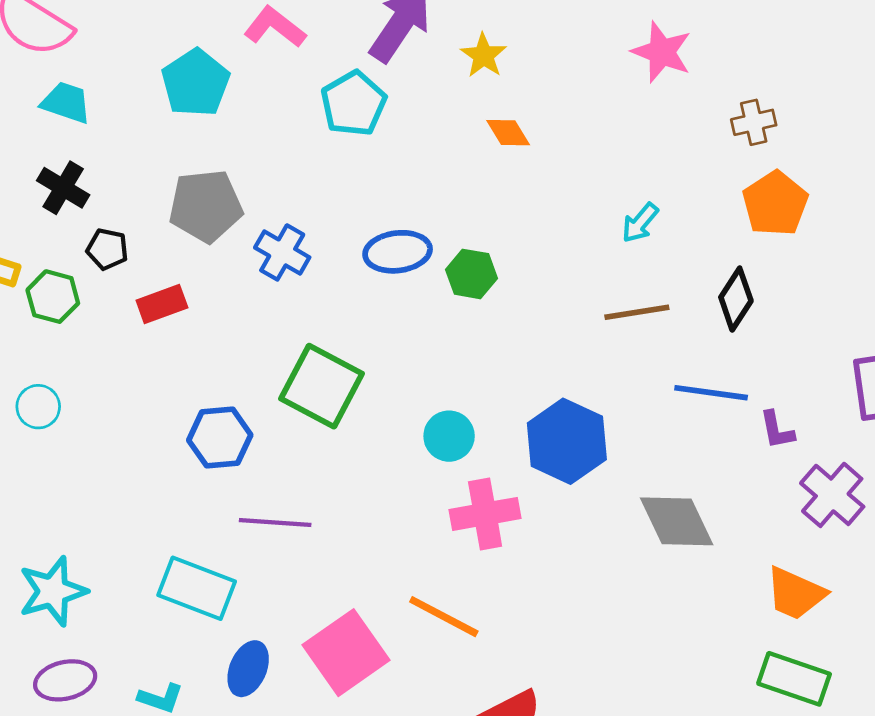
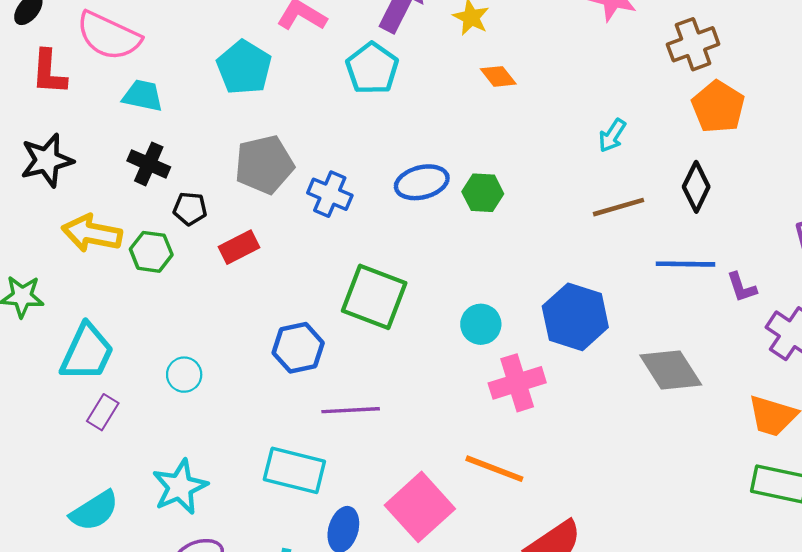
brown cross: (754, 122) -> (693, 44), size x1.4
cyan circle: (38, 407) -> (184, 375), moved

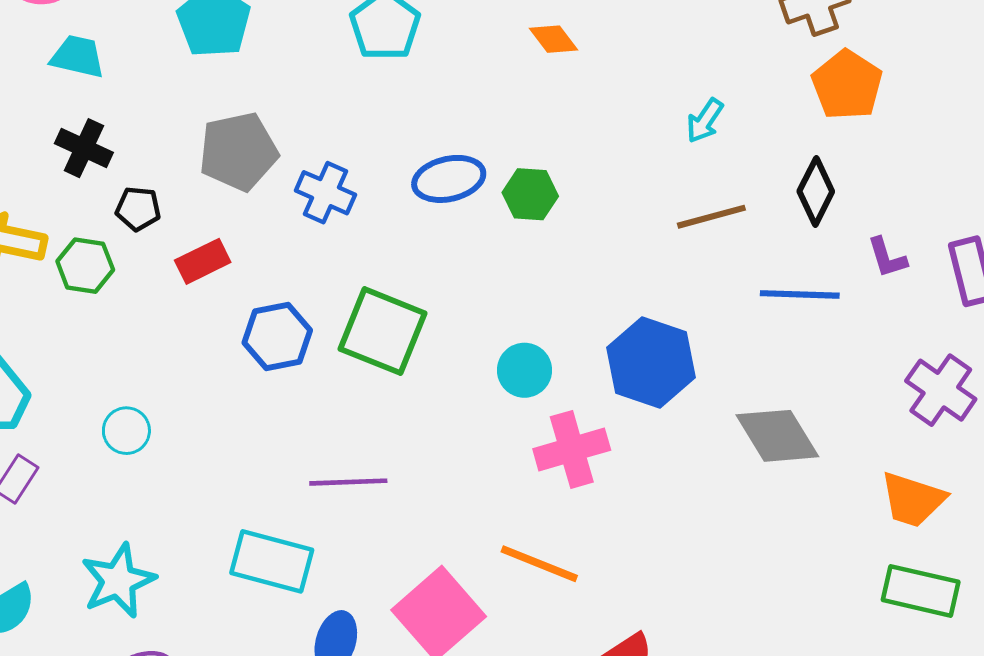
purple L-shape: (742, 287) -> (887, 258), moved
blue hexagon: (298, 348) -> (277, 336), moved

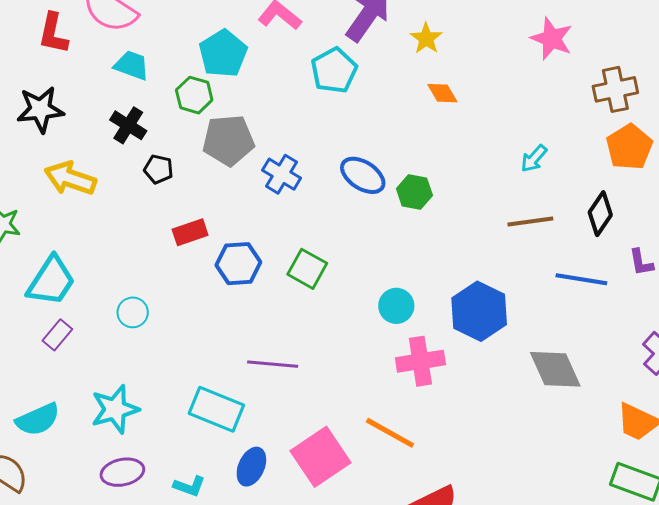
blue ellipse: (449, 179) -> (363, 175), turned 39
red rectangle: (203, 261) -> (190, 232), moved
green hexagon: (85, 266) -> (194, 95), moved
green square: (382, 331) -> (307, 269), size x0.7

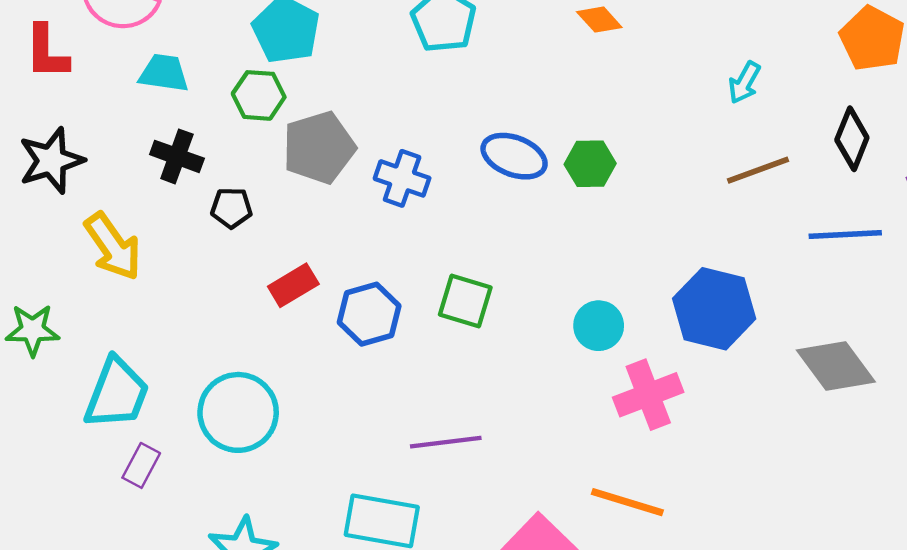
yellow arrow: (70, 178) -> (113, 246), turned -132
cyan circle: (133, 312) -> (238, 412), size x1.8

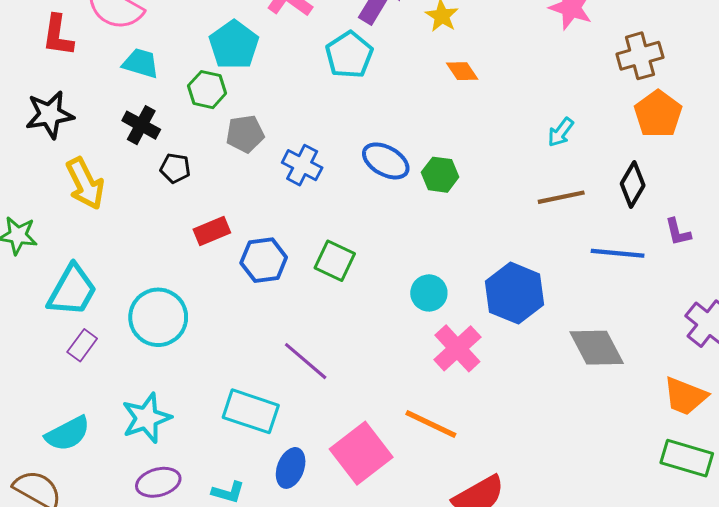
gray pentagon: (319, 148) -> (245, 134), size x0.7
pink cross: (648, 395) -> (457, 348), turned -30
purple line: (446, 442) -> (306, 361), turned 39

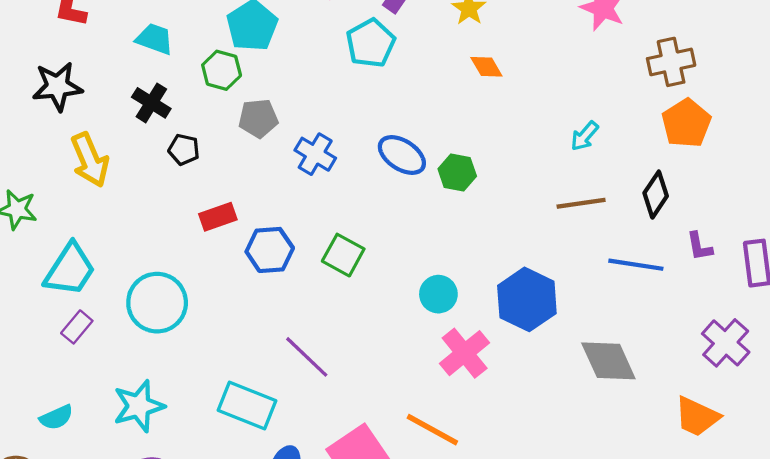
cyan semicircle: (68, 434) -> (56, 417), size x0.7

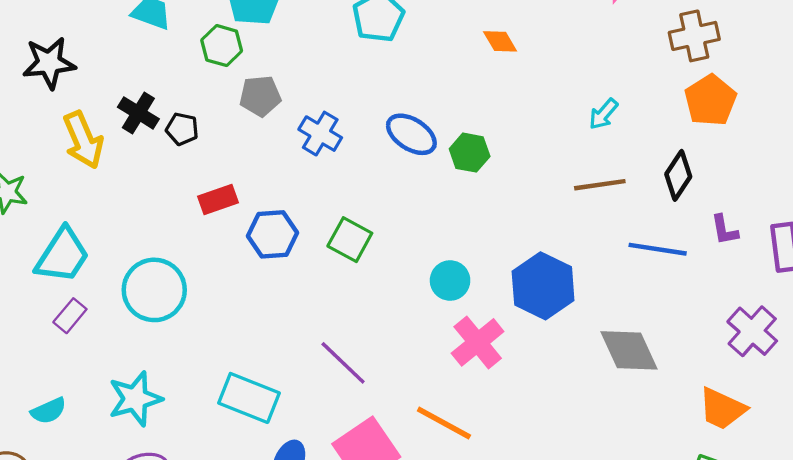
black cross: (151, 103) -> (138, 113), moved
purple line: (307, 357) -> (343, 363), moved

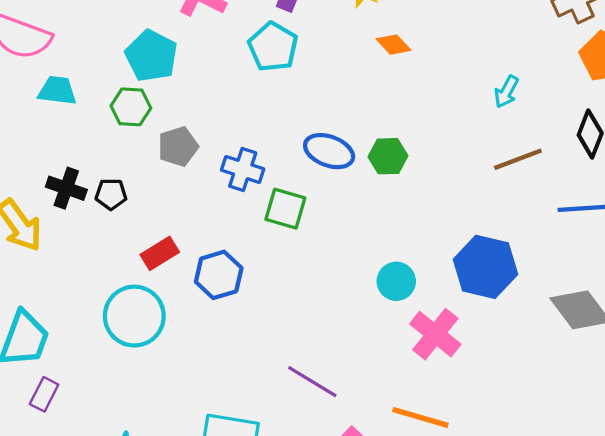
green square: (350, 240) -> (285, 209), moved
cyan circle: (154, 290) -> (134, 316), moved

